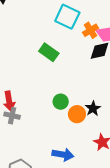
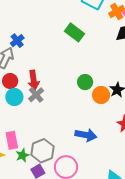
gray cross: (12, 116) -> (36, 95), turned 35

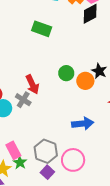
red arrow: (34, 80) -> (32, 84), moved
green star: (22, 155) -> (20, 163), moved

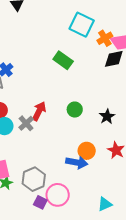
orange circle: (85, 81) -> (87, 151), moved
red arrow: (32, 84) -> (39, 111), turned -144
purple square: (47, 172) -> (40, 202), moved, turned -32

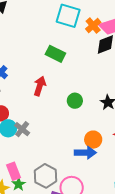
red arrow: (39, 111) -> (40, 86), moved
gray cross: (26, 123) -> (22, 129), moved

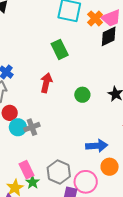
green rectangle: (55, 54) -> (60, 49), turned 42
gray cross: (22, 129) -> (32, 127), turned 35
orange circle: (93, 140) -> (110, 167), moved

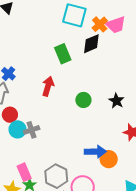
black diamond: (109, 36) -> (91, 44), moved
orange circle: (110, 167) -> (109, 159), moved

